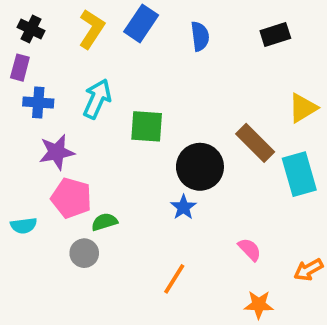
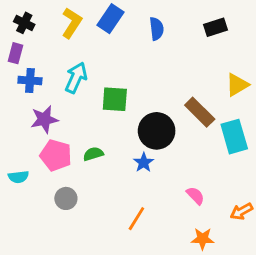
green semicircle: (104, 222) -> (93, 154), moved

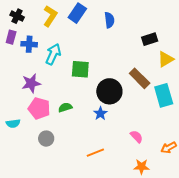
black rectangle: (216, 27) -> (150, 39), moved
blue cross: (30, 81) -> (29, 44), moved
orange line: (136, 219) -> (95, 153), turned 36

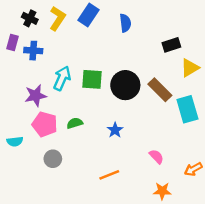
black cross: (17, 16) -> (30, 18), moved
cyan arrow: (53, 54) -> (62, 78), moved
black circle: (109, 91) -> (125, 85), moved

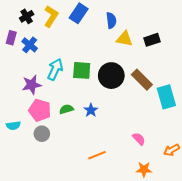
black cross: (30, 18) -> (27, 16), turned 32
blue cross: (33, 51) -> (30, 45), turned 35
yellow triangle: (190, 68) -> (125, 39), moved, turned 42
blue star: (115, 130) -> (91, 110), moved
gray circle: (53, 159) -> (42, 134), moved

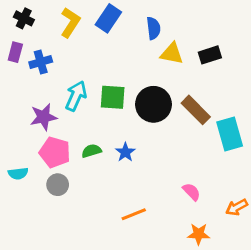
black cross: (27, 16) -> (24, 18), moved, turned -32
blue cross: (30, 45) -> (41, 62), turned 35

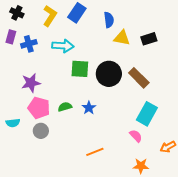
cyan arrow: (76, 96) -> (63, 46), moved, turned 70
cyan rectangle: (230, 134) -> (147, 114), moved, turned 45

